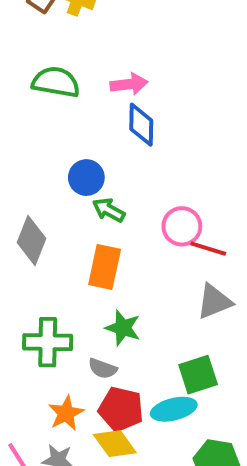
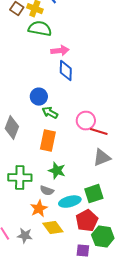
green semicircle: (56, 82) -> (40, 29), moved
red pentagon: (121, 409) -> (87, 221), moved, turned 30
cyan ellipse: (174, 409) -> (70, 202), moved
orange star: (66, 413) -> (39, 209), moved

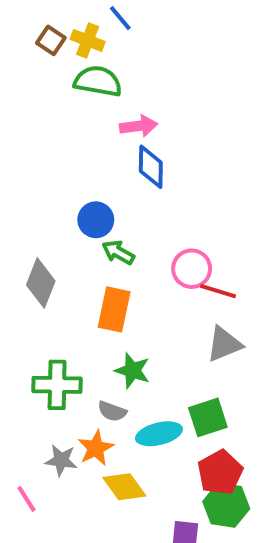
red pentagon: (87, 221) -> (220, 472), moved
gray star: (25, 236) -> (61, 460), moved

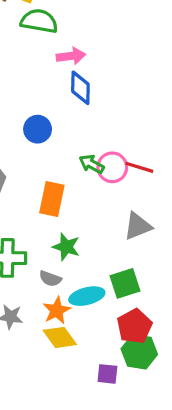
green arrow: (118, 252) -> (92, 164), moved
red line: (218, 291) -> (139, 167), moved
orange star: (96, 448) -> (57, 310), moved

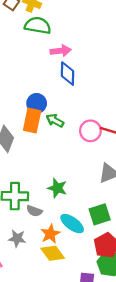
green arrow: (92, 164) -> (55, 121), moved
orange rectangle: (52, 199) -> (32, 121), moved
gray semicircle: (50, 279) -> (34, 211), moved
cyan ellipse: (87, 296) -> (72, 224), turned 50

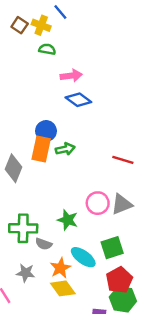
green semicircle: (38, 26) -> (47, 49), size x0.6
blue diamond: (68, 74) -> (78, 100), turned -55
green arrow: (55, 121) -> (65, 149), turned 138
pink circle: (90, 131) -> (98, 203), moved

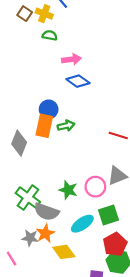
pink circle: (98, 203) -> (95, 187), moved
green cross: (23, 228) -> (28, 198), turned 35
gray semicircle: (44, 244) -> (46, 212), size x1.6
cyan ellipse: (83, 257) -> (82, 224), turned -70
orange star: (60, 268) -> (45, 233), moved

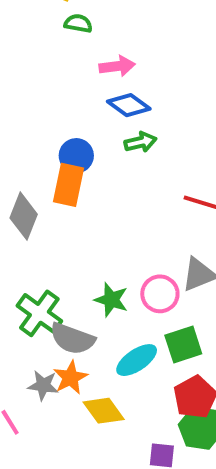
green arrow: (66, 126) -> (140, 142), moved

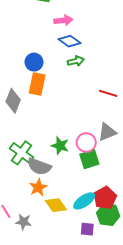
blue circle: (76, 156) -> (34, 62), moved
green square: (183, 344) -> (89, 159), moved
cyan ellipse: (137, 360) -> (84, 201), moved
gray star: (43, 385) -> (24, 222), moved

